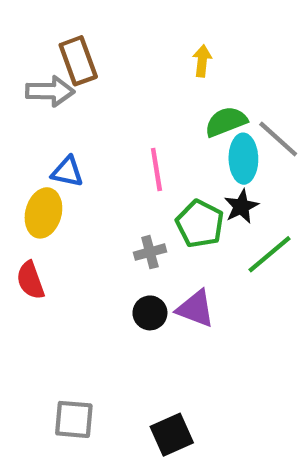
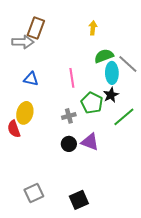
brown rectangle: (78, 61) -> (36, 28), turned 40
yellow ellipse: (43, 213) -> (25, 113), moved
gray square: (74, 419) -> (34, 193), turned -30

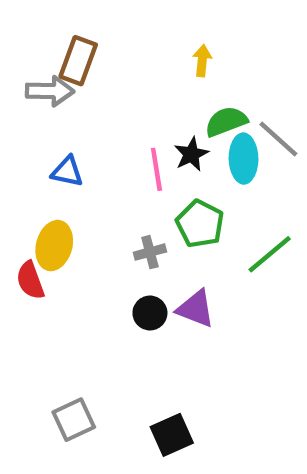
black star: (111, 95) -> (191, 154), moved

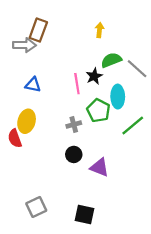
cyan ellipse: (244, 159) -> (118, 97), moved
purple triangle: (196, 309) -> (99, 167), moved
black square: (172, 435) -> (84, 215), turned 36

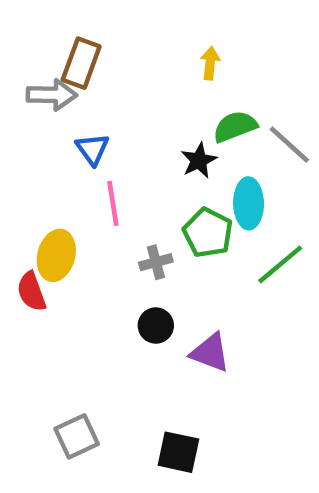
pink line: (77, 84) -> (113, 203), moved
blue triangle: (33, 85) -> (92, 149), moved, turned 42

